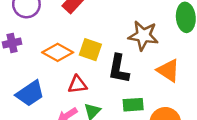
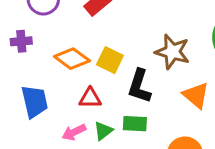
blue trapezoid: (30, 93) -> (35, 101), turned -76
green rectangle: (133, 105) -> (135, 124), moved

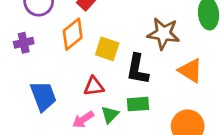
orange diamond: (72, 59) -> (73, 34), moved, turned -68

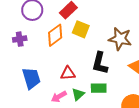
yellow square: (107, 49) -> (81, 29), moved

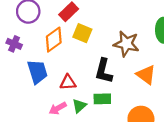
purple cross: (20, 39) -> (14, 44), turned 32
blue trapezoid: (31, 78) -> (37, 72), moved

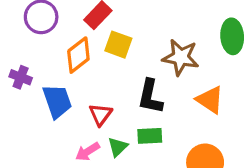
purple cross: (14, 44) -> (21, 77), moved
red triangle: (68, 82) -> (101, 114), turned -48

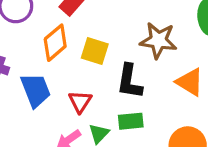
yellow square: (118, 45) -> (95, 51), moved

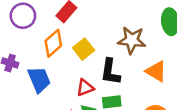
yellow square: (95, 51) -> (84, 49), turned 35
red triangle: (80, 102) -> (85, 88), moved, turned 36

